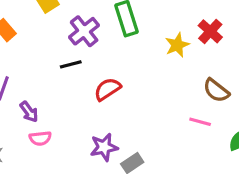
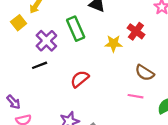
yellow star: (177, 45) -> (113, 43), turned 30
red semicircle: (107, 89) -> (80, 79), moved

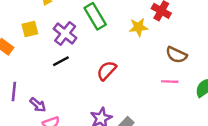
yellow square: (19, 23) -> (30, 29), moved, turned 32

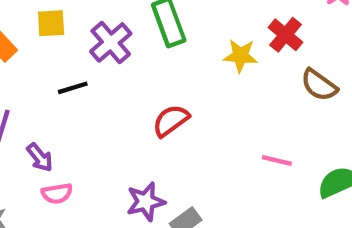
brown semicircle: (176, 55) -> (319, 85), moved
black line: (61, 61) -> (73, 88), moved

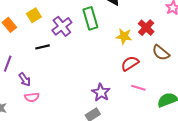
yellow square: (51, 23) -> (34, 15), turned -32
red semicircle: (171, 121) -> (130, 63), moved
purple star: (146, 202) -> (101, 92), moved, turned -30

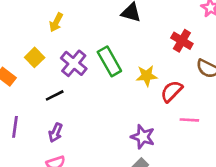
green rectangle: (90, 18) -> (109, 61), moved
yellow star: (124, 36) -> (147, 76), moved
purple arrow: (25, 79) -> (55, 133), moved, turned 72

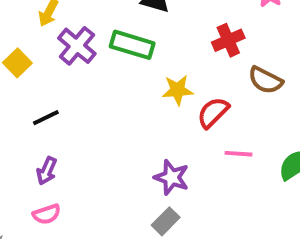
red cross: (182, 41) -> (228, 40), turned 35
green rectangle: (109, 61) -> (132, 45), moved, turned -44
purple cross: (74, 63) -> (77, 46), moved

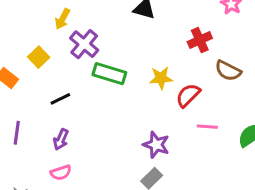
green rectangle: (132, 45) -> (109, 74), moved

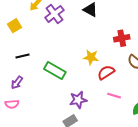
purple cross: (84, 44) -> (54, 14), moved
green rectangle: (109, 74) -> (55, 71), moved
purple star: (156, 145) -> (78, 100), turned 30

